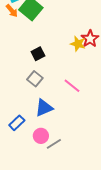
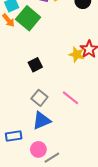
gray square: (35, 79) -> (39, 98), moved
blue rectangle: (17, 123) -> (14, 136), turned 35

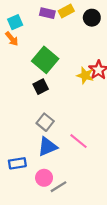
green square: (28, 18) -> (45, 60), moved
pink line: (70, 98) -> (78, 141), moved

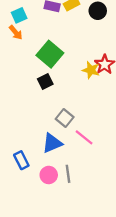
gray square: (45, 122) -> (65, 118), moved
blue rectangle: (17, 163) -> (21, 160), turned 72
gray line: (58, 187) -> (68, 174), moved, turned -66

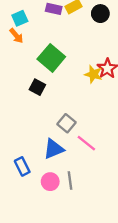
black square: (45, 81) -> (37, 87), moved, turned -35

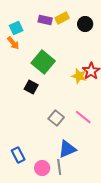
pink line: (86, 143) -> (83, 117), moved
blue triangle: (54, 149) -> (67, 149), moved

